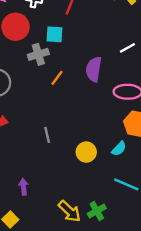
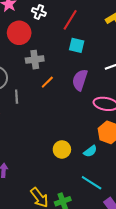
cyan square: (54, 34) -> (77, 45), moved
gray line: (47, 135) -> (17, 97), moved

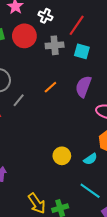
gray cross: (35, 60) -> (55, 45), moved
gray line: (17, 97) -> (19, 100), turned 40

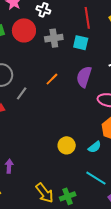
red line: (77, 25) -> (87, 18), moved, turned -40

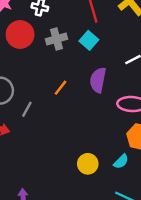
cyan square: (81, 43) -> (89, 40), turned 35

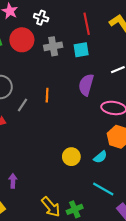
cyan square: (89, 40) -> (81, 50), turned 35
orange line: (60, 88) -> (47, 95), moved, turned -40

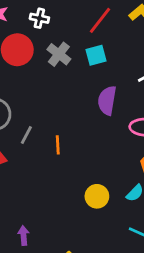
red line: (87, 24) -> (100, 20), turned 55
gray cross: (53, 46) -> (59, 54), turned -36
orange line: (47, 95) -> (58, 145), moved

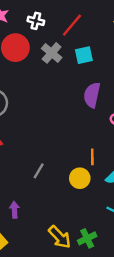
red line: (100, 20) -> (72, 25), moved
gray line: (26, 135) -> (39, 171), moved
orange line: (58, 145) -> (92, 157), moved

